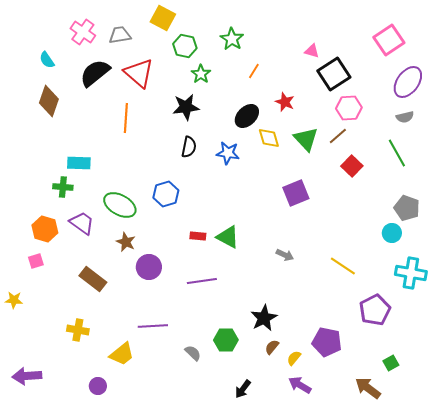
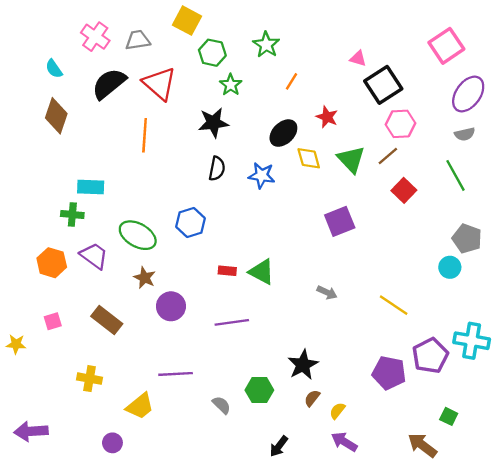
pink square: (36, 261) -> (53, 321), moved
cyan cross: (411, 273) -> (472, 341), moved
purple pentagon: (327, 342) -> (389, 373), moved
green square: (391, 363) -> (449, 416), turned -35

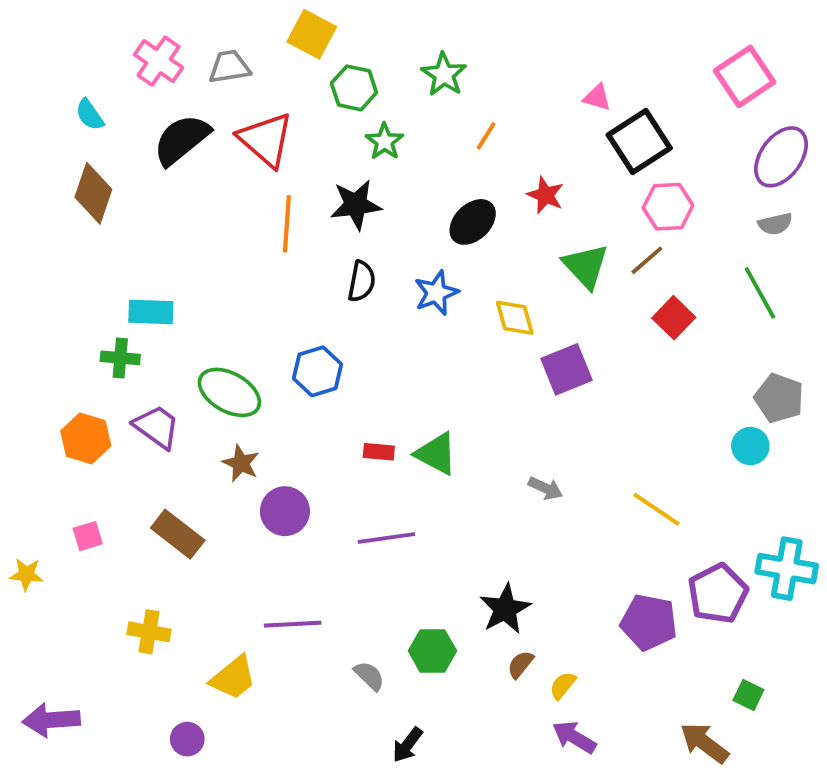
orange line: (145, 135) -> (287, 224), moved
yellow diamond: (309, 158) -> (515, 318), moved
blue star: (262, 175) -> (436, 293), turned -30
black arrow: (279, 446) -> (408, 745), moved

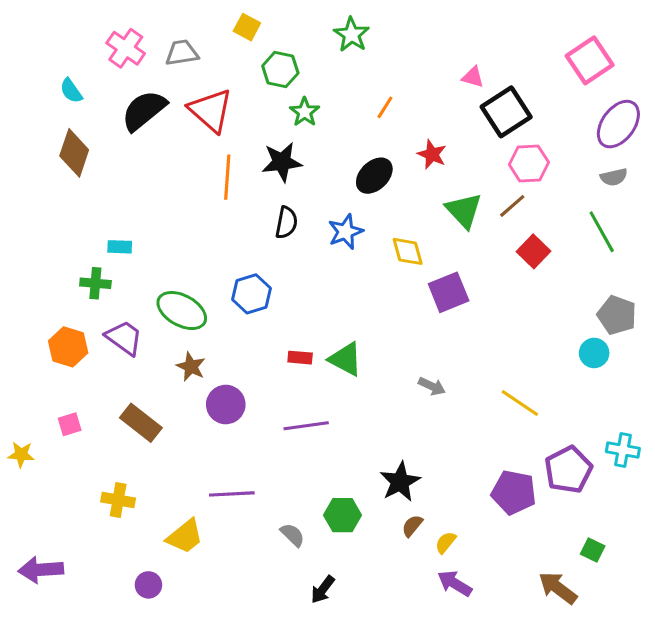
yellow square: (312, 34) -> (247, 27), size x0.7
green star: (444, 74) -> (352, 35), moved
cyan rectangle: (151, 312) -> (120, 247), size x0.7
cyan cross: (787, 569) -> (623, 450), size x0.7

